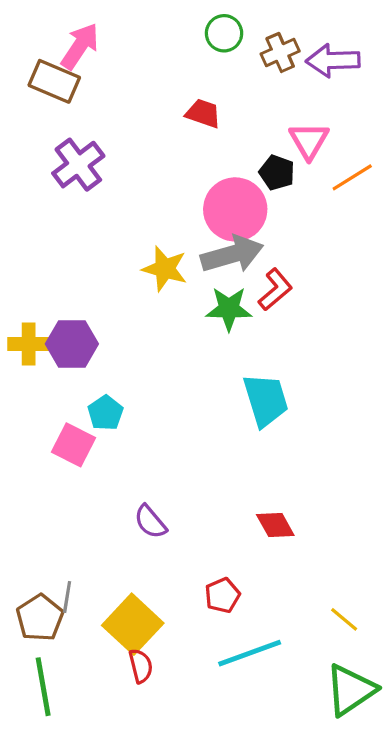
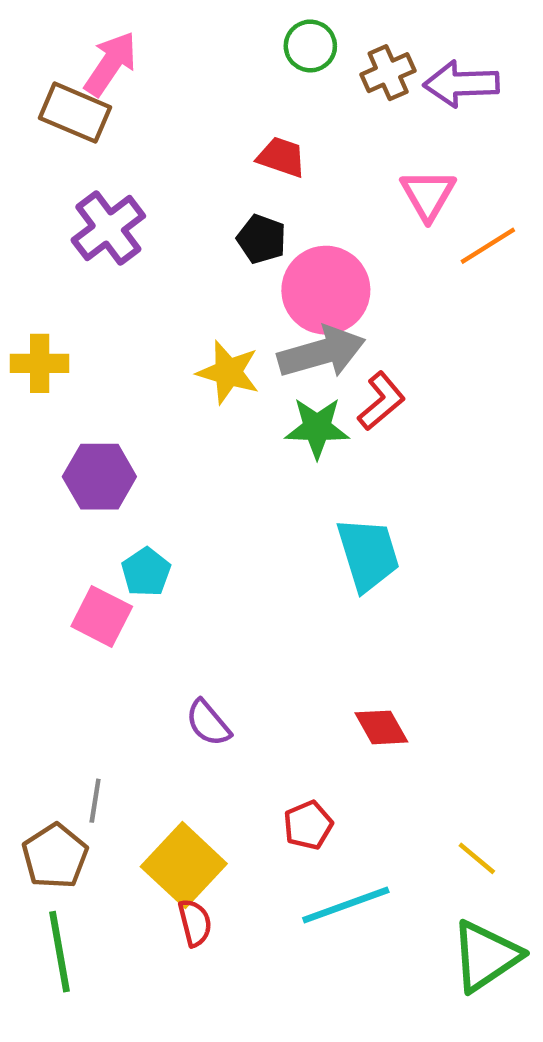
black pentagon: (277, 173) -> (262, 239), moved
yellow cross: (29, 344) -> (40, 363), moved
gray line: (67, 597) -> (95, 801), moved

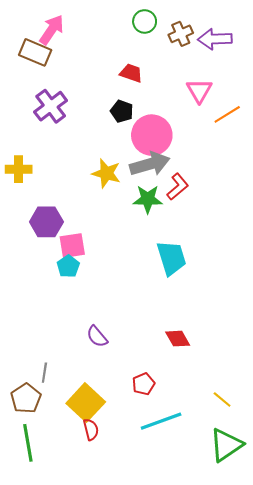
pink square: (102, 616) -> (72, 246), moved, turned -36

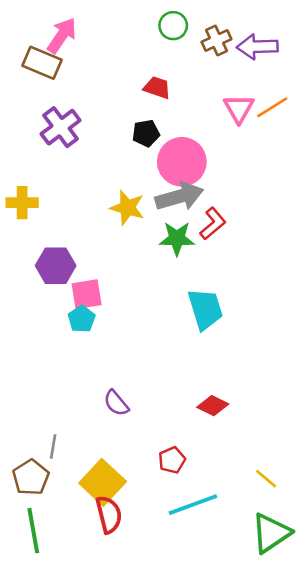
black pentagon: (122, 111) -> (146, 133), turned -30
orange line: (227, 114) -> (272, 107), moved
red diamond: (178, 339) -> (213, 406), turned -35
red semicircle: (91, 429) -> (109, 515), size x1.4

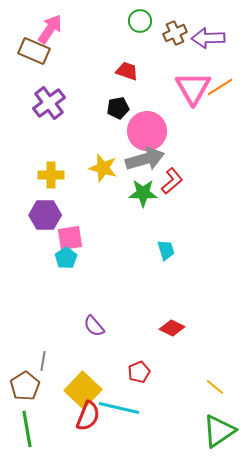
pink triangle: (239, 109) -> (193, 88), size x1.4
yellow cross: (22, 203) -> (51, 175), moved
cyan trapezoid: (205, 309) -> (166, 250), size x0.6
cyan line: (193, 505) -> (119, 408), moved, turned 33
red semicircle: (109, 515) -> (88, 416), turned 36

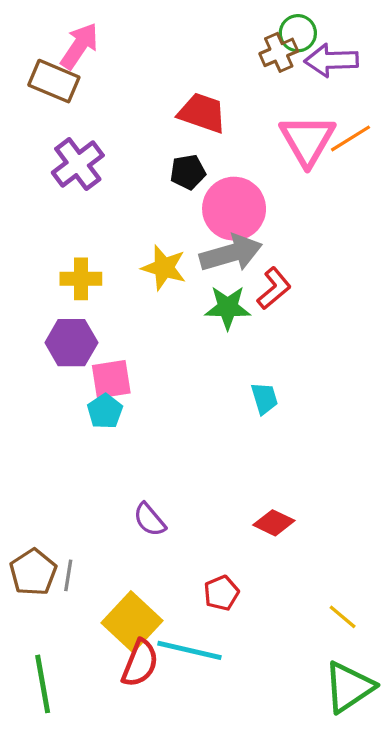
green circle: (140, 21) -> (298, 33), moved
red trapezoid: (127, 71) -> (202, 113), size x1.4
brown pentagon: (25, 386) -> (33, 572), moved

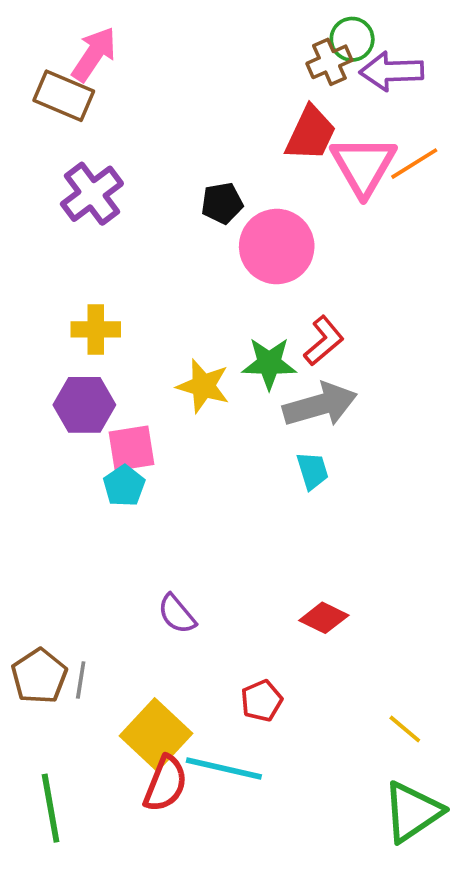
red trapezoid: (202, 113) -> (311, 133), moved, turned 96
gray arrow: (231, 253) -> (320, 405), moved
yellow star: (164, 268) -> (203, 386), moved

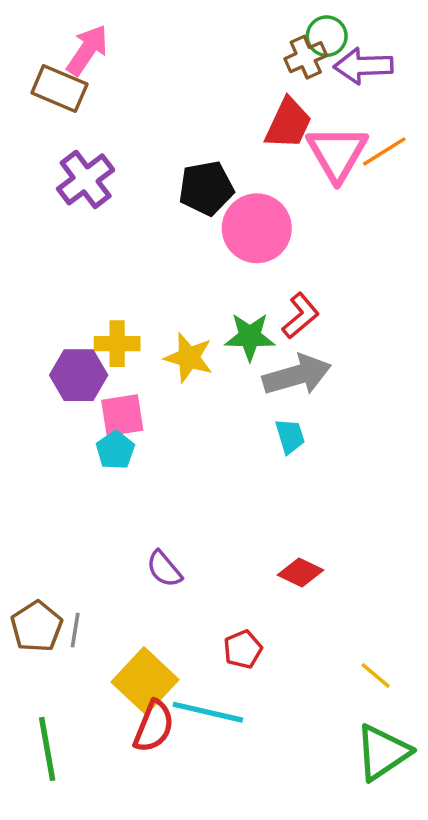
black pentagon: (222, 203) -> (206, 188), size x1.4
yellow cross: (96, 329) -> (117, 344), moved

